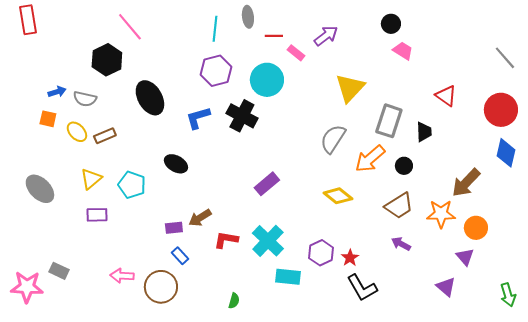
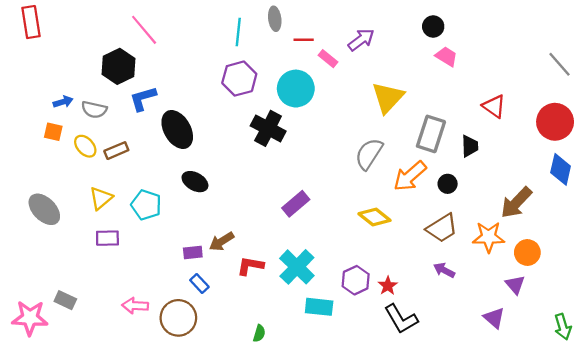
black ellipse: (150, 98) -> (177, 130), moved
blue L-shape: (198, 118) -> (143, 98), moved

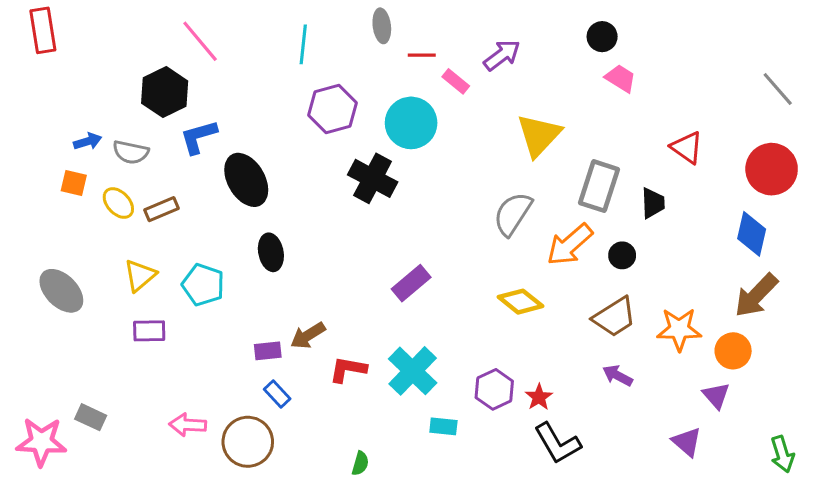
cyan line: (238, 32) -> (303, 44), moved
blue diamond: (561, 169) -> (752, 234), moved
black ellipse: (195, 182) -> (271, 252), turned 50
brown arrow: (516, 203) -> (756, 295), moved
cyan rectangle: (319, 307) -> (443, 426), size x0.7

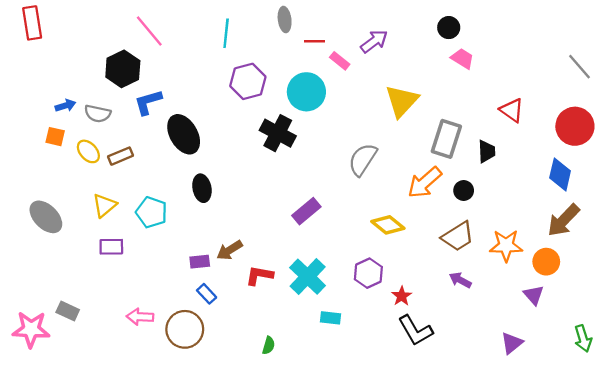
gray semicircle: (513, 214) -> (363, 160), moved
purple hexagon: (494, 389) -> (368, 273), moved
purple triangle: (687, 442) -> (512, 343), moved, turned 40

